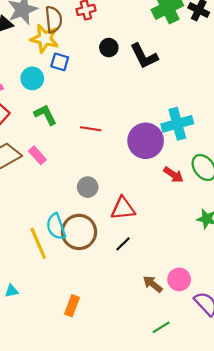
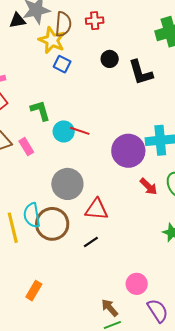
cyan circle: (32, 78) -> (64, 131), moved
gray circle: (88, 187) -> (67, 184), size x1.6
brown arrow: (153, 284) -> (110, 308), moved

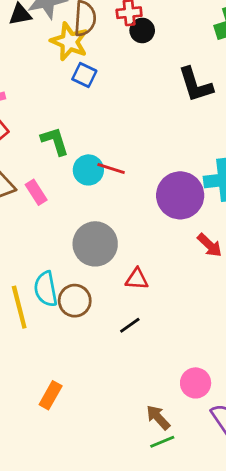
black circle: (110, 59) -> (142, 30), moved
red triangle: (97, 209) -> (137, 279), size x0.7
brown circle: (52, 224) -> (75, 301), size x0.7

